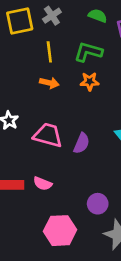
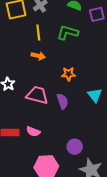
orange star: (90, 81) -> (69, 74), moved
purple semicircle: (82, 143) -> (62, 101), turned -42

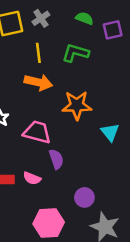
orange arrow: (38, 56) -> (38, 82), size x1.5
orange star: (69, 74) -> (77, 105), size x1.6
purple semicircle: (62, 101) -> (56, 159), moved

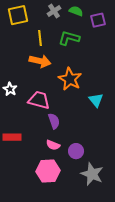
gray cross: (41, 18) -> (54, 11), moved
orange star: (77, 105) -> (70, 79), turned 30
pink semicircle: (32, 178) -> (53, 145), moved

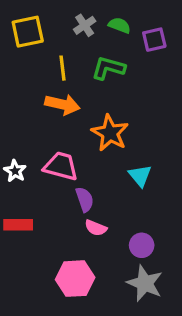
white star: (10, 89) -> (15, 171), moved
cyan triangle: (96, 100) -> (140, 176), moved
pink semicircle: (53, 145) -> (96, 228), moved
purple circle: (76, 151) -> (142, 245), moved

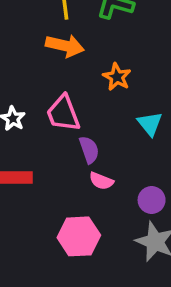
orange star: (110, 133) -> (117, 77), size x0.7
pink trapezoid: (61, 166) -> (63, 113), turned -126

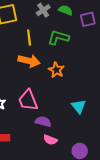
orange star: (117, 77) -> (56, 70), moved
purple semicircle: (89, 150) -> (43, 122), turned -56

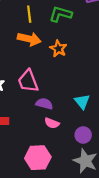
cyan triangle: (79, 106) -> (82, 102), moved

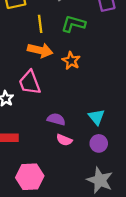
pink trapezoid: (28, 81) -> (30, 83), moved
purple circle: (83, 135) -> (99, 143), moved
pink hexagon: (38, 158) -> (30, 177), moved

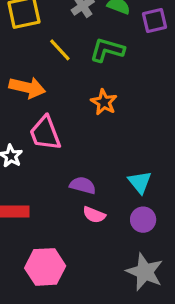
yellow line: (40, 24) -> (60, 50), turned -36
orange arrow: (40, 50) -> (27, 87), moved

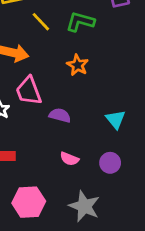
cyan triangle: (140, 182) -> (116, 119), moved
purple semicircle: (83, 185) -> (60, 115), moved
gray star: (145, 272) -> (84, 206), moved

